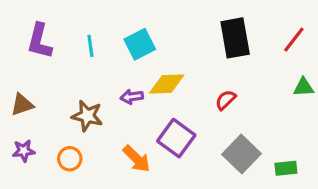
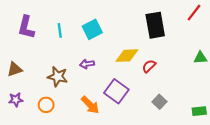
red line: (294, 40) -> (194, 13), moved
yellow diamond: (167, 84) -> (127, 56), moved
gray square: (241, 154) -> (159, 102), size x0.6
green rectangle: (286, 168) -> (199, 111), moved

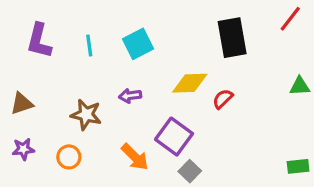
gray square: (159, 102) -> (190, 171), moved

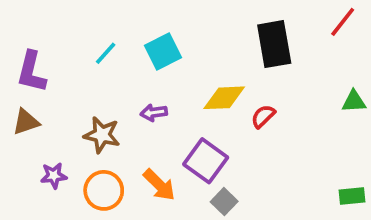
purple L-shape: (39, 41) -> (31, 72), moved
cyan line: (89, 45) -> (106, 53), turned 50
purple star: (23, 149) -> (54, 176), moved
orange circle: (69, 157) -> (104, 190), moved, size x1.4

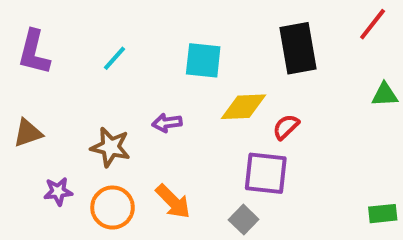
cyan square: (163, 51) -> (203, 60), moved, turned 33
purple L-shape: (31, 72) -> (34, 52), moved
green triangle: (354, 101) -> (385, 95), moved
purple square: (206, 161) -> (266, 173), moved, turned -30

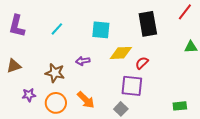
green rectangle: (383, 214) -> (180, 106), moved

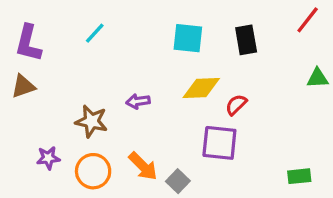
black rectangle: (148, 24) -> (246, 40), size x0.7
cyan line: (57, 29) -> (95, 33), moved
cyan square: (101, 30) -> (188, 38), moved
brown triangle: (14, 66) -> (23, 86), moved
gray square: (121, 109) -> (178, 181), moved

